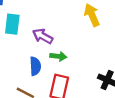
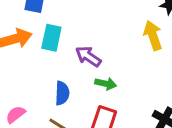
blue semicircle: (35, 66) -> (62, 93), moved

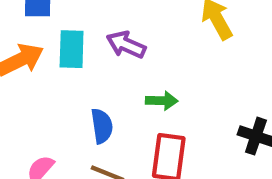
purple arrow: (88, 56) -> (126, 45), moved

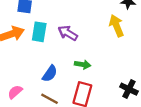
blue semicircle: (102, 126) -> (50, 74), turned 36

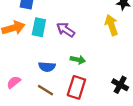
blue semicircle: (50, 74) -> (47, 67), turned 56

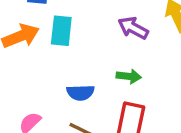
purple arrow: (66, 30) -> (133, 28), moved

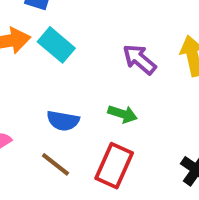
cyan rectangle: (61, 31) -> (56, 45), turned -68

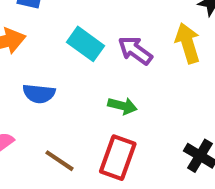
cyan rectangle: (56, 45) -> (86, 44), moved
blue semicircle: (63, 121) -> (39, 94), moved

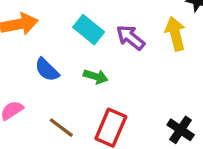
blue semicircle: (39, 94) -> (47, 70), turned 36
green arrow: (122, 106) -> (96, 77), moved

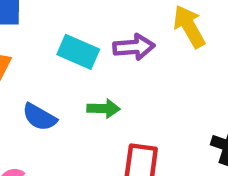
purple arrow: (131, 37) -> (134, 47), turned 152

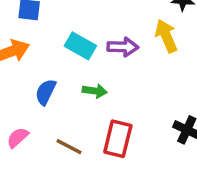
blue semicircle: (39, 117) -> (46, 92), turned 80

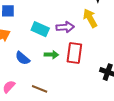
blue semicircle: (46, 92) -> (23, 58), turned -70
red rectangle: (118, 139) -> (74, 53), moved

